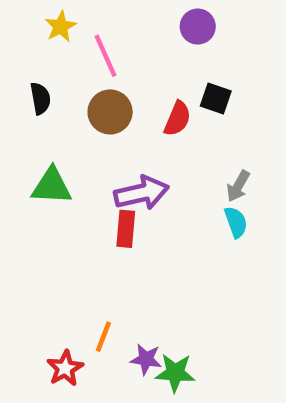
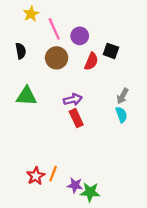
purple circle: (198, 27) -> (80, 36), moved
purple arrow: (142, 193) -> (73, 100), size x0.7
red rectangle: (126, 229) -> (76, 118), moved, turned -30
red star: (65, 368) -> (36, 176), moved

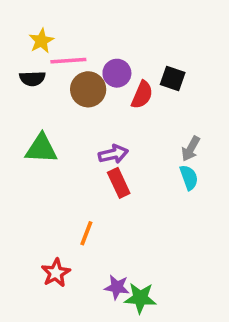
yellow star: (31, 14) -> (41, 41), moved
pink line: (54, 29) -> (68, 61), moved, turned -70
purple circle: (80, 36) -> (117, 73), moved
black semicircle: (21, 51) -> (32, 79), turned 98
orange line: (53, 174) -> (86, 233), moved

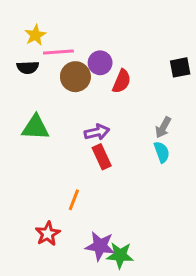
black square: (173, 79) -> (180, 67), moved, turned -30
purple star: (117, 287) -> (100, 246), size x1.4

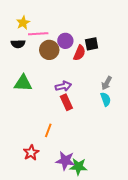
black square: (180, 67) -> (92, 44), moved

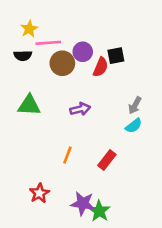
cyan semicircle: (106, 99) -> (134, 126), turned 72
red rectangle: (66, 102) -> (107, 160), moved, turned 63
orange line: (48, 130) -> (67, 155), moved
green star: (78, 167) -> (99, 211), turned 30

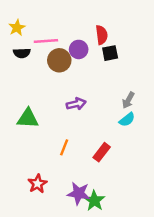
yellow star: (29, 29) -> (17, 28), moved
red semicircle: (101, 67) -> (102, 35), moved, turned -30
green triangle: (29, 105) -> (28, 118), moved

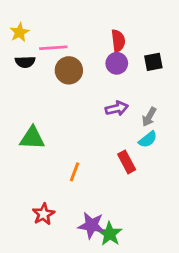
purple circle: (79, 49) -> (117, 63), moved
black square: (110, 53) -> (153, 62), moved
purple arrow: (76, 104) -> (117, 108), moved
red rectangle: (102, 152) -> (127, 162), moved, turned -66

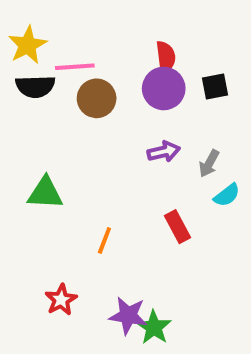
yellow star: (20, 32) -> (27, 45), size x1.4
black semicircle: (25, 62) -> (35, 86), size x1.4
purple circle: (117, 63) -> (164, 88), size x1.4
cyan semicircle: (148, 139) -> (227, 195), moved

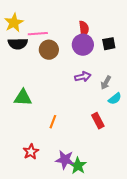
red rectangle: (178, 227) -> (98, 121), moved

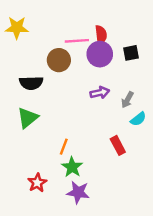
yellow star: (14, 23) -> (17, 28), turned 30
pink line: (38, 34) -> (77, 41), moved
black semicircle: (18, 44) -> (31, 83), moved
green triangle: (23, 98) -> (28, 118), turned -42
green star: (78, 166) -> (72, 167), moved

